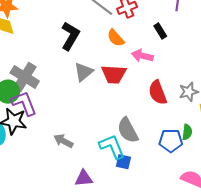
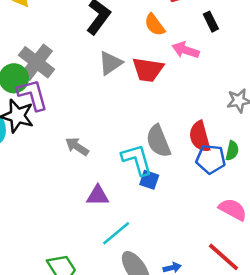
red semicircle: (158, 93) -> (200, 137), moved

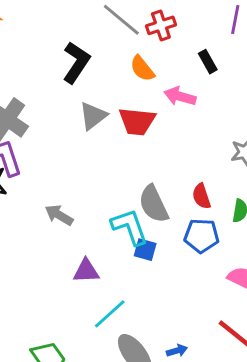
red semicircle: (200, 137) -> (201, 196), size x0.7
blue pentagon: (211, 159) -> (202, 236), moved

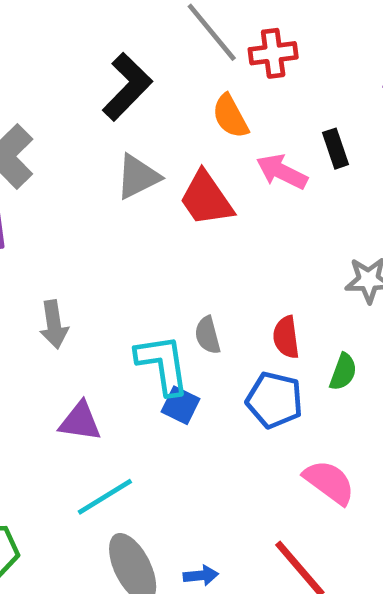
black rectangle: (208, 62) -> (335, 149), moved
red trapezoid: (137, 121) -> (206, 199), turned 39
gray semicircle: (154, 204) -> (208, 335), size x0.6
gray arrow: (59, 215) -> (54, 324), turned -140

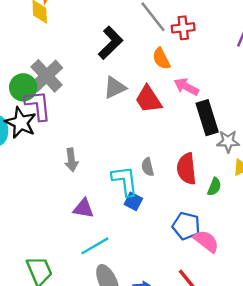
black rectangle: (335, 149) -> (207, 118), moved, size x1.8
red semicircle: (286, 337) -> (187, 169), size x1.5
blue pentagon: (274, 400) -> (186, 226), moved

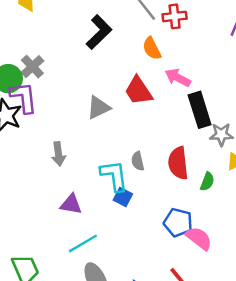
gray cross: (47, 76) -> (32, 67), size x0.7
gray triangle: (115, 88) -> (99, 108), moved

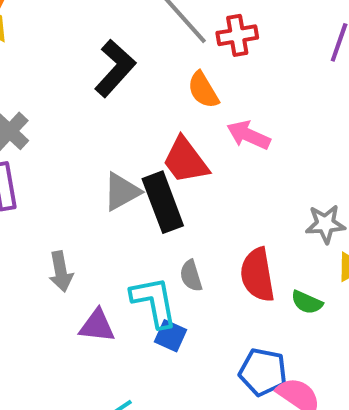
black rectangle: (200, 110) -> (163, 202), moved
green semicircle: (207, 182) -> (307, 302), turned 96
purple triangle: (71, 204) -> (97, 326), moved

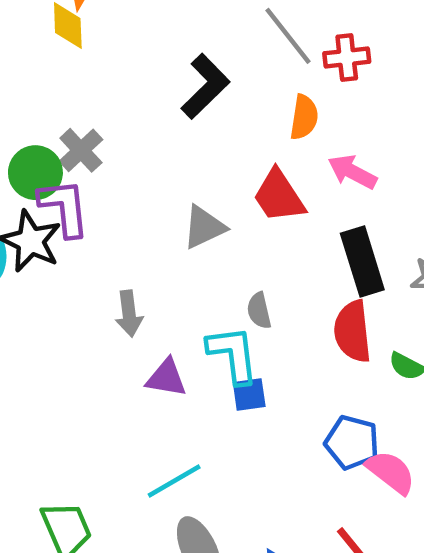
orange semicircle: (203, 90) -> (304, 117), turned -144
black rectangle: (163, 202) -> (362, 261), moved
gray semicircle: (191, 276) -> (259, 311), moved
blue square: (170, 336) -> (249, 395), turned -36

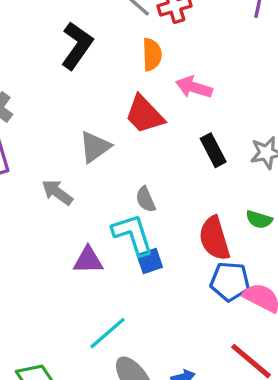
black rectangle: (362, 261) -> (213, 150), size x0.7
gray arrow: (129, 314) -> (57, 192), moved, turned 144
red semicircle: (353, 331) -> (214, 238), moved

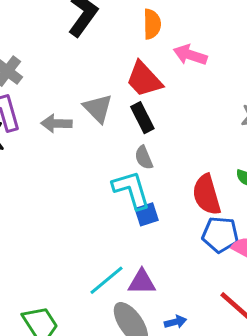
gray triangle: (95, 147) -> (98, 108), turned -40
black rectangle: (213, 150) -> (142, 118), moved
gray arrow: (57, 192) -> (56, 124), moved, turned -36
purple triangle: (88, 260) -> (142, 282), moved

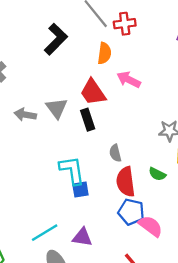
gray semicircle: (144, 158) -> (115, 153), moved
purple triangle: (142, 282) -> (82, 237), moved

